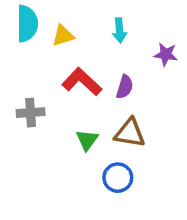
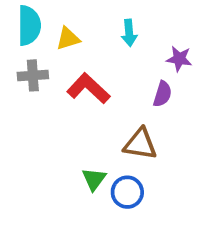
purple semicircle: (125, 87) -> (163, 94), moved
gray cross: (31, 113) -> (33, 75), moved
green triangle: (87, 140) -> (94, 179), moved

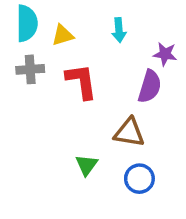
red L-shape: (88, 88) -> (81, 81), turned 39
purple semicircle: (163, 94) -> (150, 86), size x1.4
blue circle: (127, 192) -> (139, 179), moved

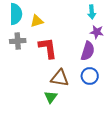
cyan arrow: (119, 30) -> (92, 12), moved
brown triangle: (129, 133) -> (60, 78), moved
blue circle: (139, 179) -> (90, 76), moved

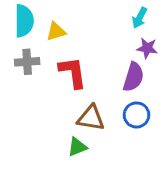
cyan arrow: (92, 12) -> (140, 18), turned 32
green triangle: (51, 97) -> (77, 147), turned 32

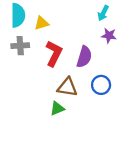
red L-shape: (73, 72) -> (54, 53), turned 35
purple semicircle: (133, 77) -> (84, 57), moved

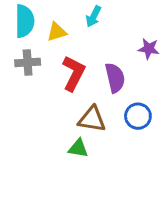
cyan arrow: (103, 13) -> (94, 16), moved
purple semicircle: (84, 57) -> (115, 78), turned -30
green triangle: (57, 108) -> (78, 148), turned 32

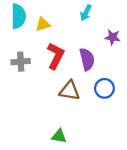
cyan arrow: (94, 16) -> (86, 13), moved
gray cross: (28, 62) -> (21, 62), moved
green triangle: (78, 148) -> (59, 136), moved

